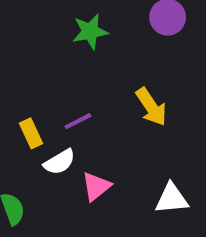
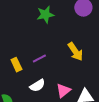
white semicircle: (60, 162) -> (37, 86), moved
pink triangle: (96, 186) -> (63, 91), moved

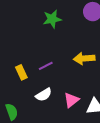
yellow arrow: (75, 52) -> (84, 58), turned 120

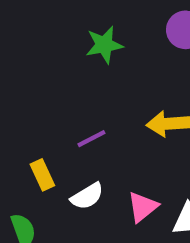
yellow rectangle: (21, 72) -> (42, 175), moved

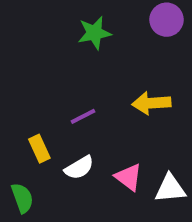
pink triangle: (143, 207) -> (129, 177), turned -44

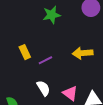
yellow rectangle: (39, 149) -> (25, 52), moved
white semicircle: (79, 168) -> (43, 88), turned -91

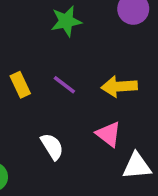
purple line: (45, 60) -> (64, 85), moved, turned 64
pink triangle: (70, 93) -> (109, 134), moved

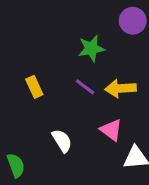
green star: (66, 21) -> (91, 48), moved
purple line: (64, 85) -> (85, 87), moved

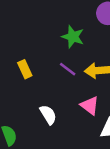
green star: (91, 48) -> (73, 37), turned 30

